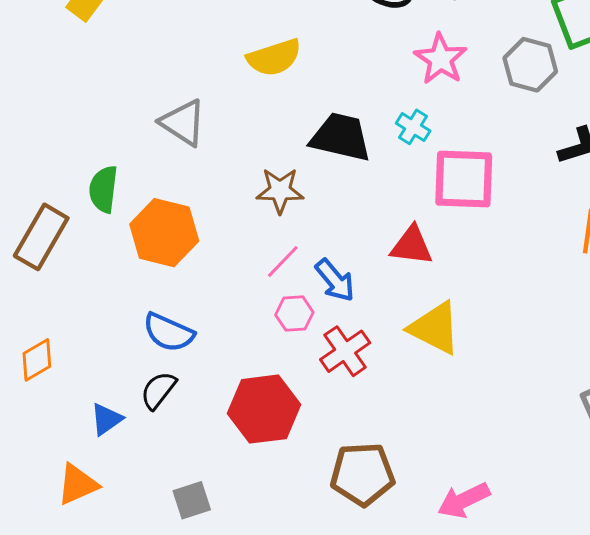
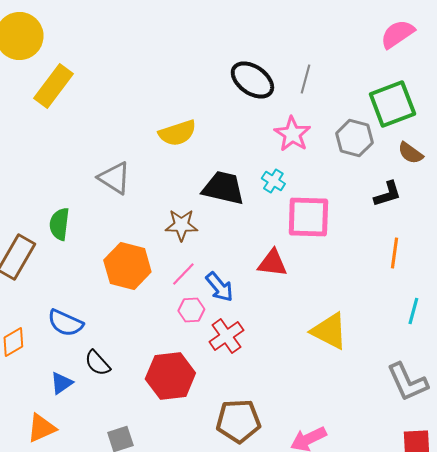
orange hexagon: (164, 233) -> (127, 266), moved
yellow triangle: (435, 328) -> (329, 331), moved
blue semicircle: (169, 332) -> (65, 323), moved
black semicircle: (158, 390) -> (97, 363), turned -80

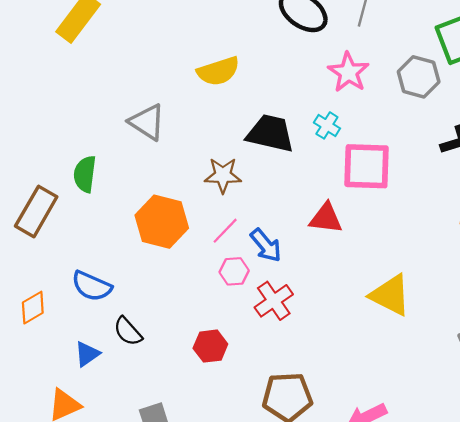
red hexagon: (170, 376) -> (210, 346), size x0.6

